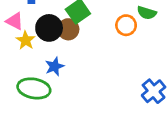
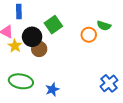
brown circle: (68, 29) -> (39, 49), moved
blue star: (55, 66) -> (52, 89), moved

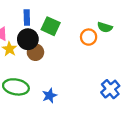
blue rectangle: (19, 11) -> (27, 18), moved
green square: (53, 25) -> (51, 26), turned -30

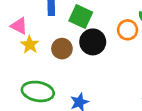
black circle: (28, 39) -> (93, 42), moved

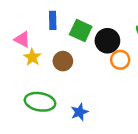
orange circle: (128, 30) -> (120, 60), moved
black circle: (93, 42) -> (107, 41), moved

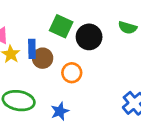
blue rectangle: (53, 20) -> (32, 49), moved
orange circle: (120, 60) -> (72, 73), moved

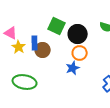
orange circle: (72, 73) -> (80, 53), moved
blue star: (60, 111) -> (73, 68), moved

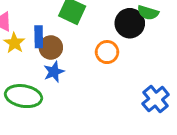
black circle: (78, 34) -> (130, 23), moved
blue star: (73, 68) -> (54, 72), moved

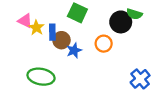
yellow star: (14, 43) -> (36, 28), moved
blue star: (54, 72) -> (74, 50), moved

